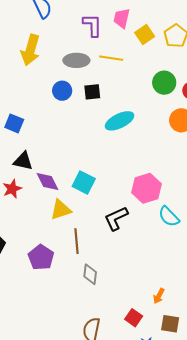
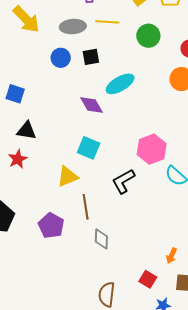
yellow arrow: (30, 50) -> (26, 19), turned -56
green circle: (164, 83) -> (148, 36), moved
purple diamond: (47, 182) -> (92, 105), moved

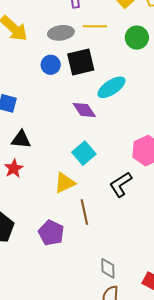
black square: (91, 57) -> (81, 62), size x1.6
cyan square: (89, 148) -> (84, 153), turned 30
gray diamond: (101, 239) -> (108, 268), moved

